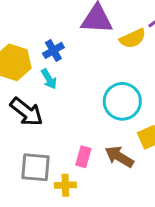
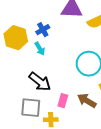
black arrow: (26, 112) -> (40, 82), moved

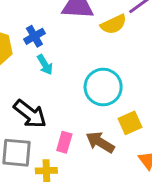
cyan arrow: (40, 49) -> (45, 65), moved

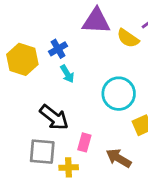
yellow semicircle: (114, 24) -> (128, 38), turned 60
brown arrow: (100, 142) -> (119, 158), moved

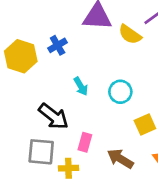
cyan arrow: (67, 74) -> (81, 86), moved
cyan circle: (119, 94) -> (120, 92), size x0.7

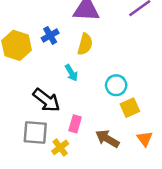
yellow semicircle: (130, 34) -> (85, 44), moved, turned -110
cyan circle: (120, 92) -> (116, 85), moved
yellow cross: (68, 168) -> (60, 147), turned -35

